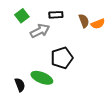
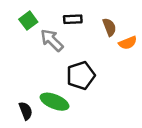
orange semicircle: (98, 24) -> (128, 43), moved
gray arrow: (40, 31) -> (52, 40), turned -108

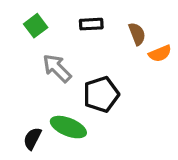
gray arrow: (52, 40) -> (57, 68), moved
black semicircle: (26, 111) -> (32, 139), turned -132

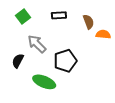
orange semicircle: (160, 53) -> (103, 34), turned -152
black semicircle: (32, 139) -> (18, 61), moved

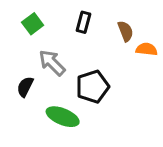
black rectangle: (59, 15) -> (84, 22), turned -72

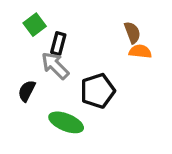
black rectangle: (84, 22) -> (58, 44), moved
orange semicircle: (147, 49) -> (140, 51), moved

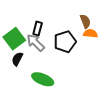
green square: (35, 25) -> (14, 39), moved, size x1.5
black pentagon: (98, 91) -> (65, 42), moved

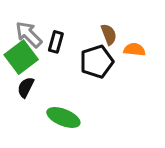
brown semicircle: (85, 21) -> (109, 34), moved
gray arrow: (36, 43) -> (29, 34), moved

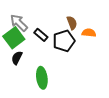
black rectangle: (56, 42) -> (41, 35), moved, turned -64
green ellipse: (63, 117) -> (42, 78), turned 60

